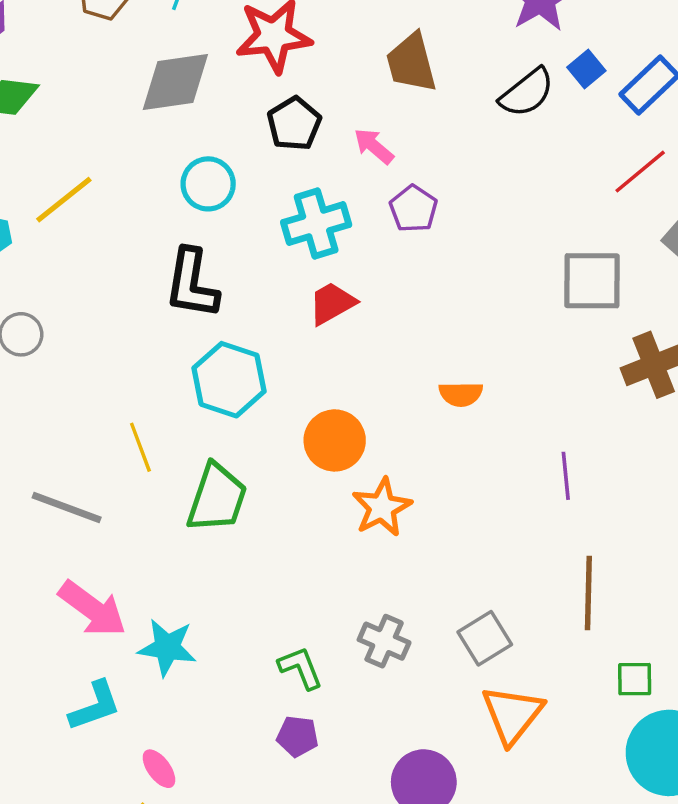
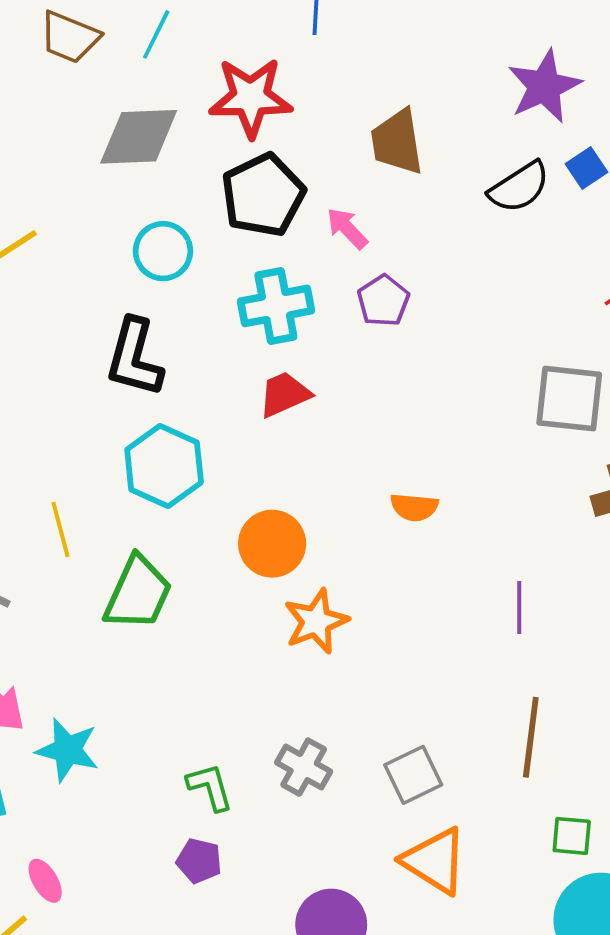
black pentagon: (294, 124) -> (263, 195), size x1.4
orange triangle: (512, 715) -> (435, 861), turned -42

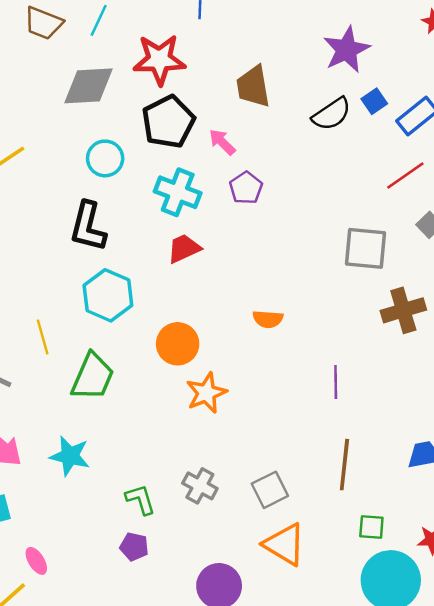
cyan cross: (276, 306) -> (178, 192), turned 33
cyan star: (67, 750) -> (70, 456), moved

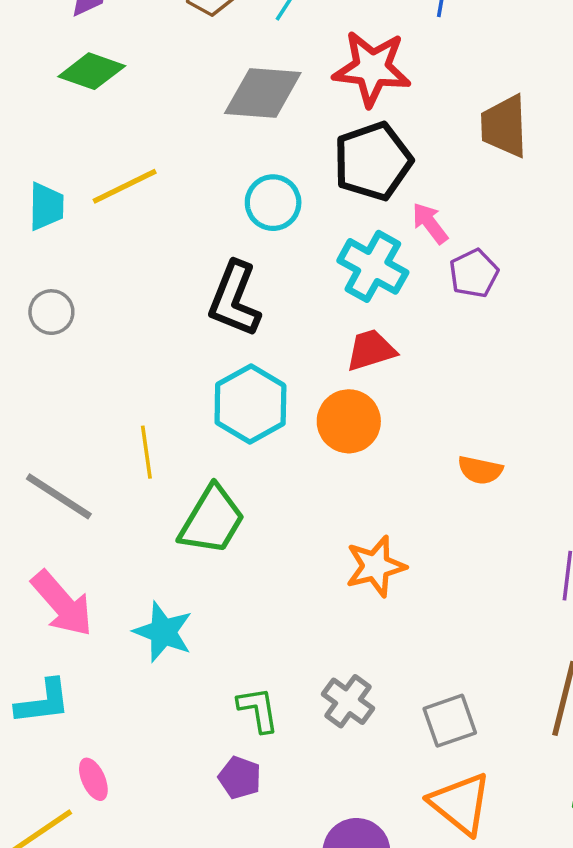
pink arrow: (222, 142) -> (430, 223), moved
orange circle: (178, 344) -> (349, 421), moved

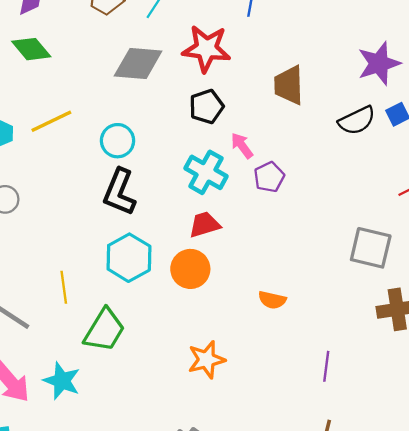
green diamond: (92, 71) -> (31, 49), turned 30
black pentagon: (373, 161) -> (207, 107), size x0.7
cyan circle: (273, 203) -> (118, 141), moved
cyan star: (163, 632) -> (62, 381), moved

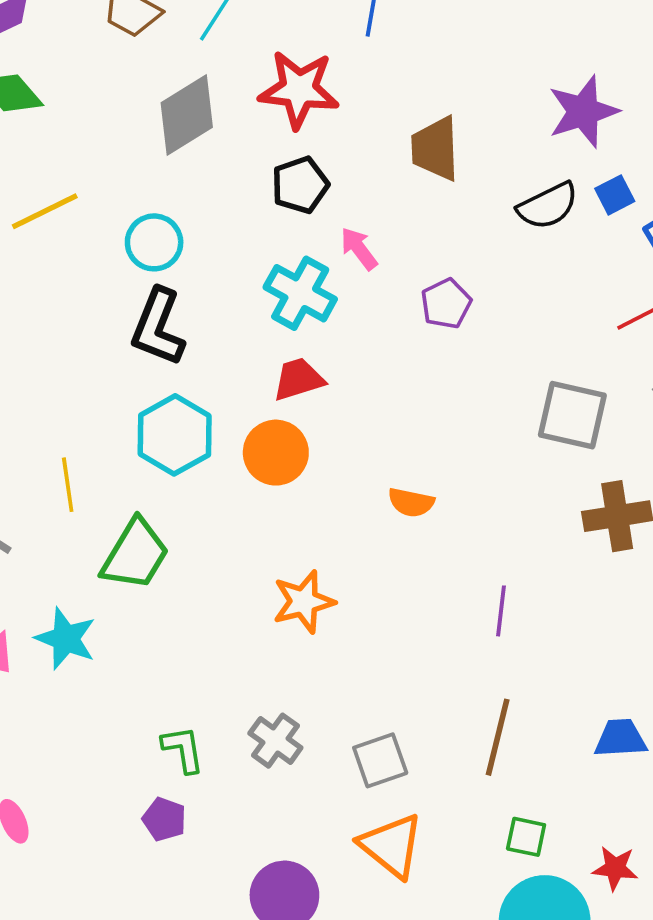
gray diamond: (138, 63) -> (187, 115), turned -36
purple pentagon: (269, 177) -> (446, 304), moved

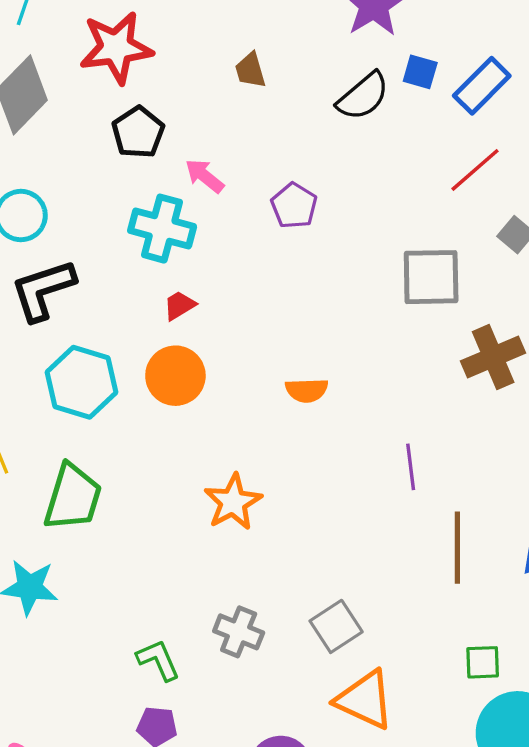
brown trapezoid: (435, 149) -> (250, 70), size x0.6
blue square: (615, 195) -> (420, 72), turned -33
black L-shape: (158, 327) -> (43, 290), turned 64
red trapezoid: (298, 379) -> (179, 305), size x0.7
brown line: (498, 737) -> (457, 548), moved

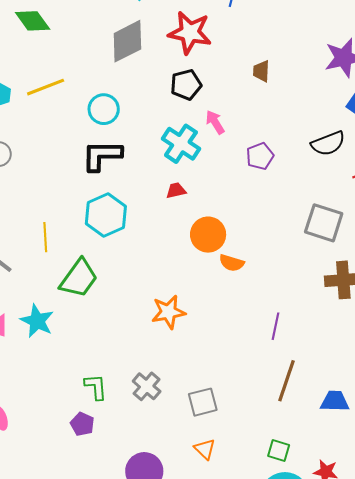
black semicircle: (363, 96) -> (328, 143), moved
orange circle: (175, 376) -> (208, 235), moved
orange triangle: (365, 700) -> (205, 449), size x0.6

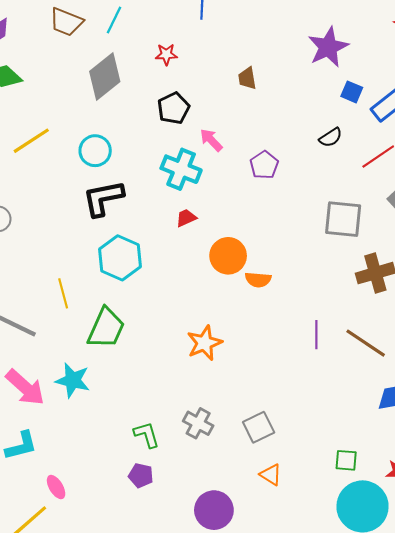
red star: (190, 33) -> (166, 54), size x0.5
black semicircle: (328, 143) -> (331, 137), size x0.7
brown line: (287, 381) -> (366, 343), moved, turned -63

